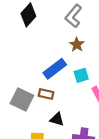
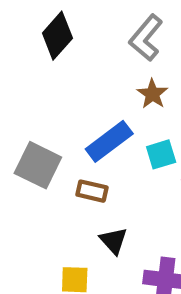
gray square: (22, 100) -> (38, 165), moved
black triangle: (57, 119) -> (114, 241), turned 32

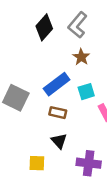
black diamond: (57, 36) -> (44, 27), moved
brown rectangle: (92, 191) -> (58, 113), moved

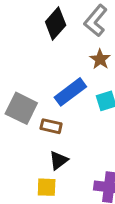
brown rectangle: (58, 113) -> (51, 126), moved
black triangle: (59, 141) -> (58, 160), moved, turned 35

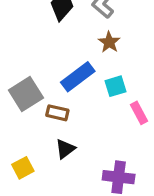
gray square: (21, 108) -> (26, 94), turned 32
yellow square: (47, 187) -> (23, 168), moved, turned -30

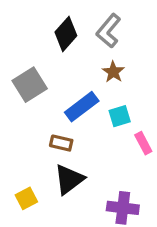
gray square: (26, 94) -> (30, 85), moved
black triangle: (65, 149) -> (69, 179), size x1.5

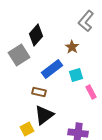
gray L-shape: (109, 31) -> (86, 21), moved
black diamond: (66, 34) -> (36, 35), moved
yellow square: (26, 198) -> (27, 129), moved

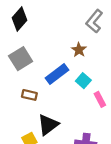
black diamond: (36, 35) -> (19, 19), moved
cyan square: (76, 75) -> (83, 81), turned -32
brown rectangle: (39, 92) -> (29, 95), moved

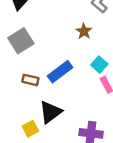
blue rectangle: (57, 74) -> (60, 72), moved
cyan square: (83, 81) -> (99, 65), moved

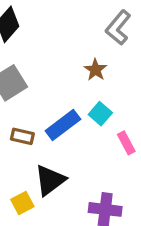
cyan square: (99, 65) -> (100, 114), moved

